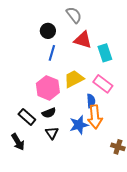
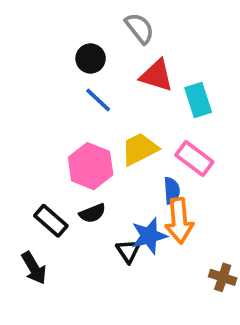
blue line: (52, 53) -> (98, 100), turned -63
black triangle: (52, 133) -> (128, 251), moved

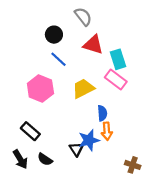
pink rectangle: (194, 158) -> (116, 80), moved
pink hexagon: (91, 166) -> (40, 88), moved
black semicircle: (92, 213) -> (45, 159), moved, turned 56
orange arrow: (179, 221) -> (107, 131), size x0.7

